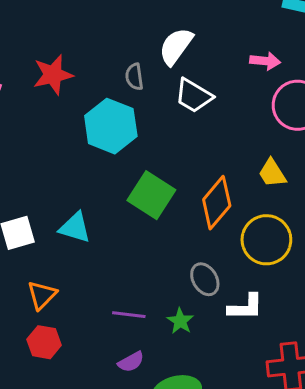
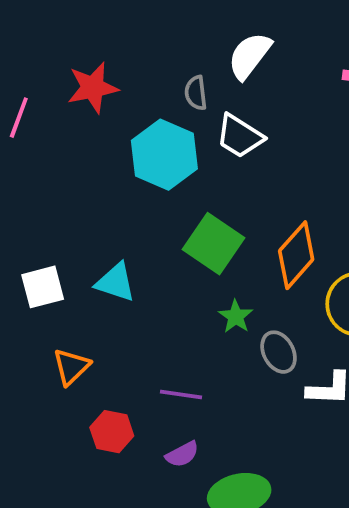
white trapezoid: (194, 96) -> (240, 136), moved
green star: (180, 321) -> (236, 316), moved
red hexagon: (44, 342) -> (112, 432), moved

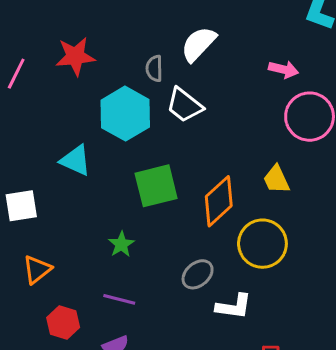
green square: (214, 244) -> (156, 186), turned 36
cyan triangle: (116, 282) -> (75, 160), moved
green star: (236, 316) -> (121, 244), moved
gray ellipse: (279, 352) -> (198, 274), turned 72

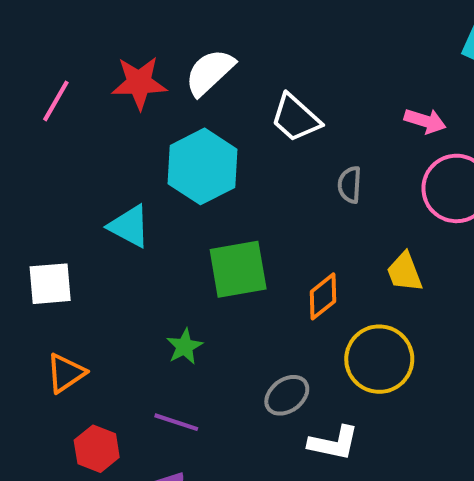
white semicircle: (198, 44) -> (210, 72), moved
gray semicircle: (154, 68) -> (350, 185), moved
white trapezoid: (185, 105) -> (296, 118), moved
orange diamond: (219, 201) -> (323, 296), size x0.7

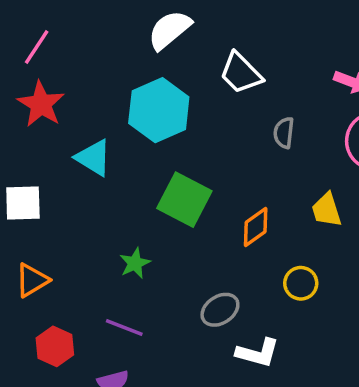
red star: (139, 83) -> (41, 104), moved, turned 30
green square: (238, 269) -> (184, 200), turned 34
yellow circle: (379, 359) -> (301, 283), size x0.6

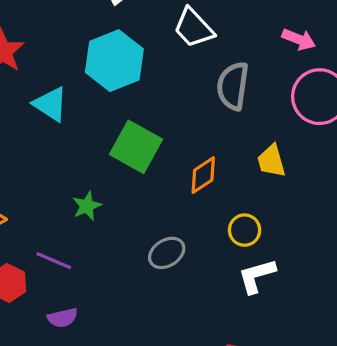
gray semicircle: (284, 133) -> (233, 86), size x1.6
purple line: (124, 327) -> (54, 261), moved
white L-shape: (258, 353) -> (257, 276), moved, turned 147

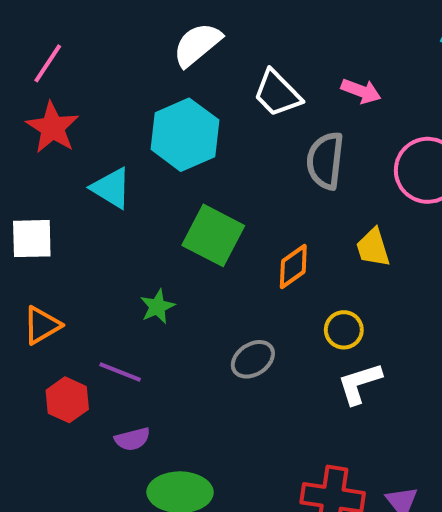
pink arrow: (299, 39) -> (361, 91), moved

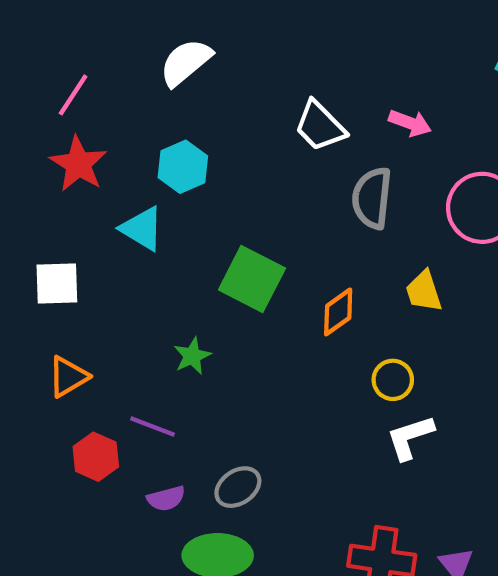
white semicircle: (197, 45) -> (186, 62), moved
cyan hexagon: (185, 135) -> (183, 167), moved, size x0.7
gray ellipse: (253, 359) -> (238, 487), moved

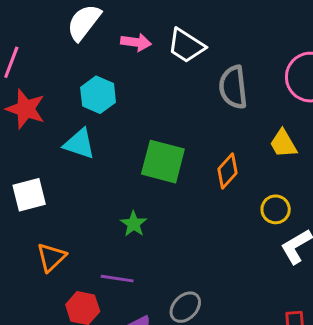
pink arrow: (410, 123) -> (136, 42), moved

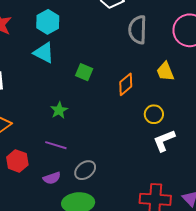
cyan triangle: (79, 144) -> (44, 53), moved
green square: (163, 162) -> (84, 72), size x0.6
purple line: (117, 279) -> (56, 145), moved

